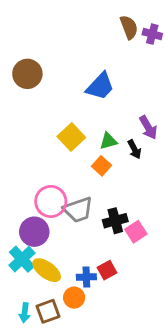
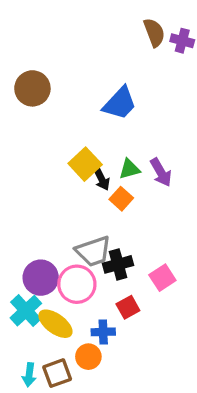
purple arrow: (148, 127) -> (161, 172), moved
black arrow: (134, 149) -> (102, 179), moved
pink circle: (51, 201) -> (77, 284), moved
black cross: (115, 221) -> (118, 264), moved
red square: (107, 270) -> (128, 307), moved

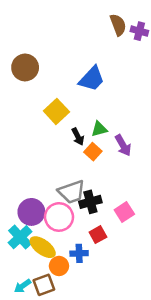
yellow square: (85, 164) -> (56, 111), moved
purple arrow: (161, 172) -> (123, 145), moved
orange circle: (88, 357) -> (59, 266), moved
cyan arrow: (29, 375) -> (23, 286), turned 48

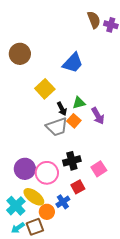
gray trapezoid: (72, 192) -> (57, 127), moved
cyan cross: (20, 237) -> (16, 206), moved
blue cross: (79, 253) -> (63, 202), turned -32

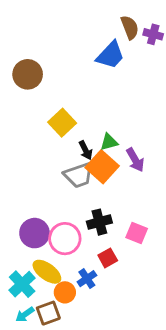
blue trapezoid: (73, 63) -> (110, 55), moved
orange square: (74, 121) -> (102, 167), size x1.6
pink square: (99, 169) -> (137, 233), turned -35

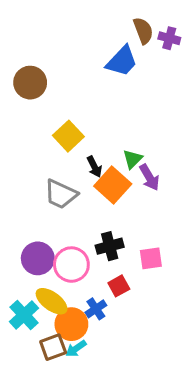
green triangle: (109, 142) -> (133, 159), moved, turned -30
gray trapezoid: (79, 175) -> (61, 194), moved, turned 44
pink square: (137, 233) -> (151, 258), turned -30
orange circle: (65, 292) -> (71, 324), size x1.4
cyan arrow: (25, 314) -> (76, 349), moved

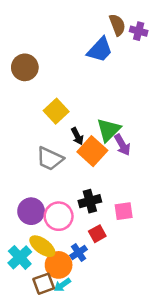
green triangle: (133, 159) -> (109, 130), size x1.5

